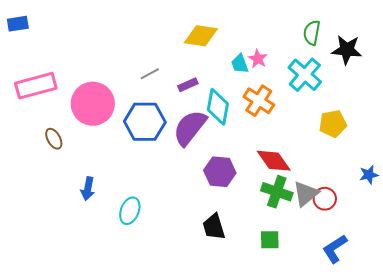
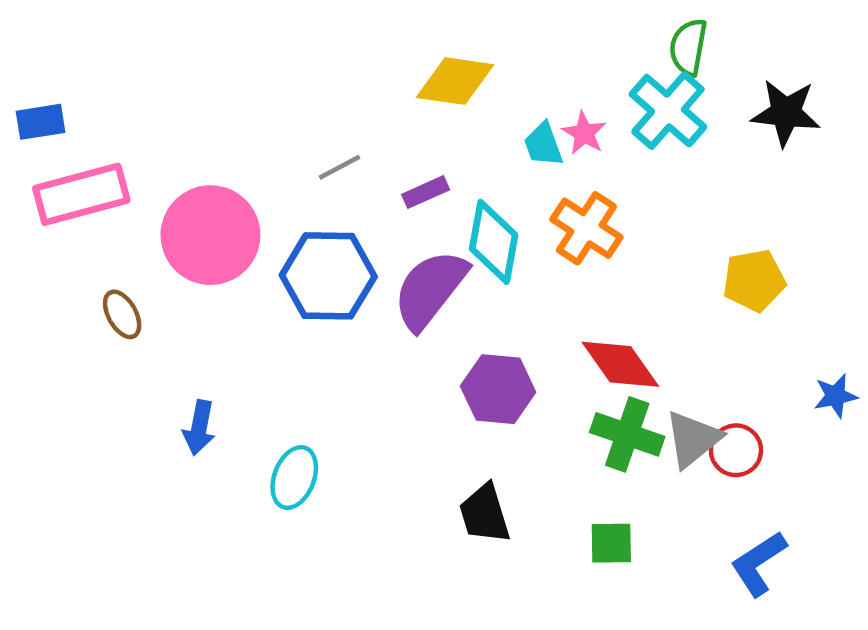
blue rectangle: (18, 24) -> (41, 122), moved
green semicircle: (312, 33) -> (688, 47), moved
cyan cross: (305, 75) -> (668, 111), moved

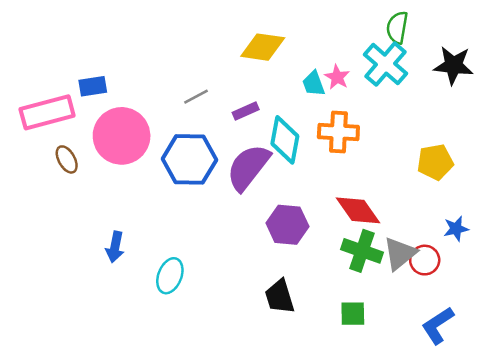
blue rectangle: (41, 122) -> (93, 86), moved
orange cross: (586, 228) -> (338, 132), turned -30
brown ellipse: (122, 314) -> (67, 159), moved
blue star: (836, 396) -> (456, 229), moved

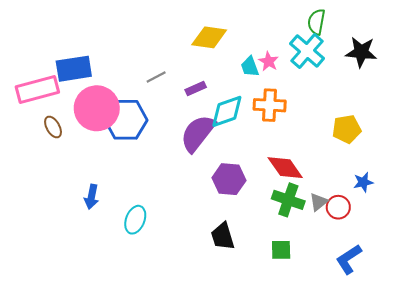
blue rectangle: (93, 86) -> (74, 69), size x1.6
cyan diamond: (285, 140) -> (227, 111), turned 60
blue hexagon: (189, 159) -> (126, 120), moved
gray triangle: (400, 254) -> (319, 202), size x0.7

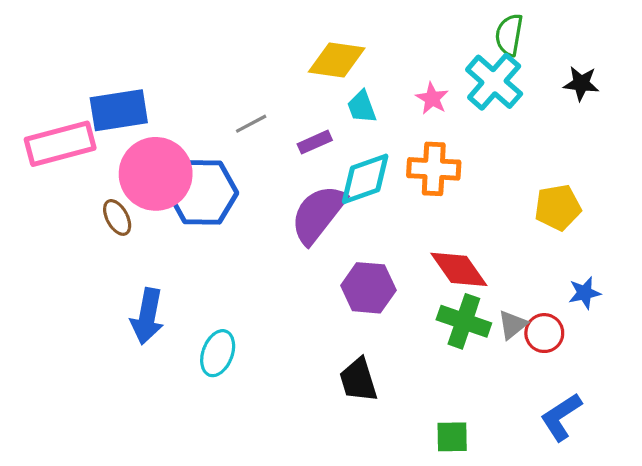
black star: (361, 52) -> (581, 83), size x0.7
cyan trapezoid: (250, 67) -> (362, 107), moved
brown ellipse: (53, 127) -> (117, 217), moved
blue arrow: (92, 197) -> (147, 316), size x1.4
green square: (281, 250) -> (452, 437), moved

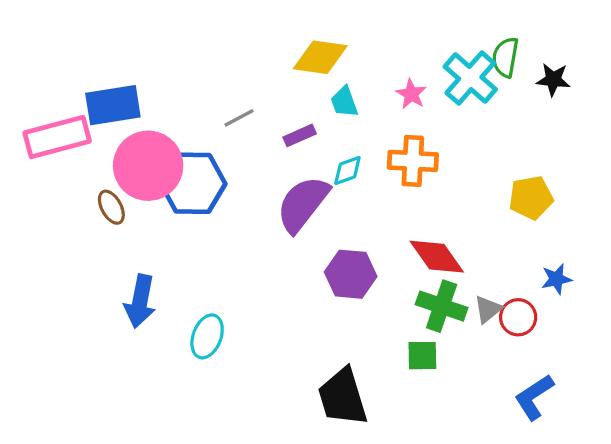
green semicircle: (509, 35) -> (505, 57), moved
cyan diamond: (365, 179) -> (347, 171), size x0.6
black trapezoid: (358, 380) -> (343, 397), moved, size x1.4
green square: (452, 437) -> (422, 356), moved

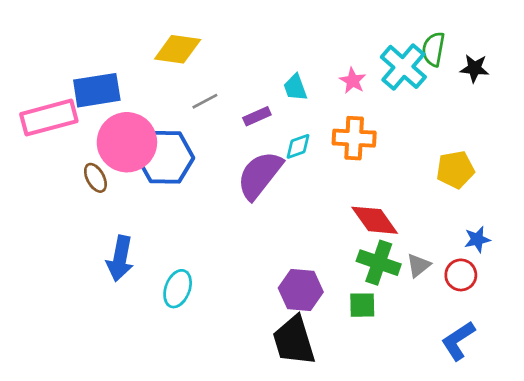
yellow diamond: (320, 57) -> (178, 49), moved
purple hexagon: (351, 274) -> (301, 290), moved
red circle: (518, 317) -> (461, 275), moved

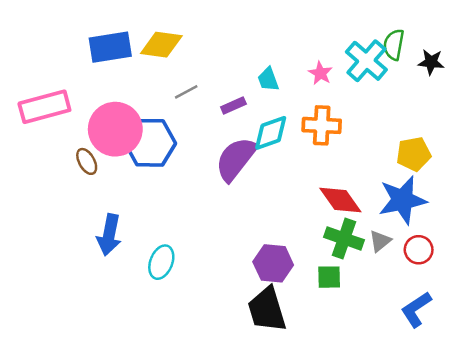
blue rectangle: (97, 90) -> (110, 47), moved
cyan diamond: (298, 146) -> (271, 133), size x1.5
blue star: (477, 239) -> (402, 200), moved, size x2.0

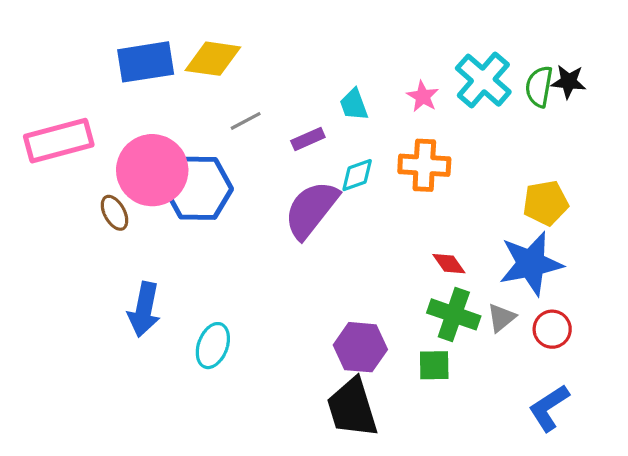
green semicircle: (394, 45) -> (539, 87), moved
cyan diamond: (271, 133) -> (357, 175), size x0.7
red diamond: (340, 200) -> (449, 264), size x0.6

